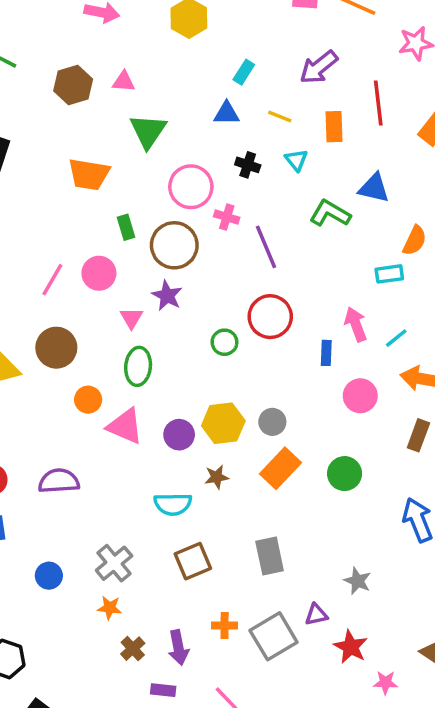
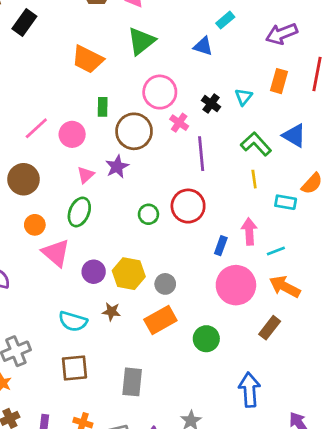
yellow line: (280, 116) -> (254, 179), moved, turned 42
black cross: (248, 165) -> (211, 104), moved
pink circle: (360, 396) -> (236, 285), size x1.5

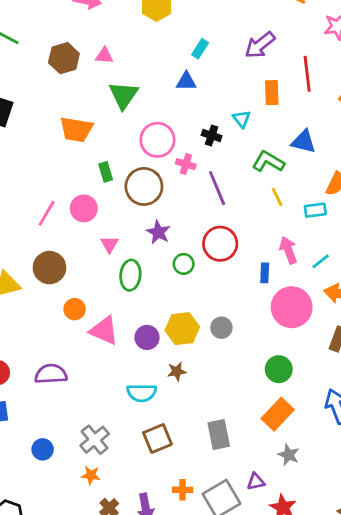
purple star: (117, 167) -> (158, 232), moved
green ellipse: (79, 212) -> (130, 275), moved
orange rectangle: (160, 320) -> (278, 414), moved

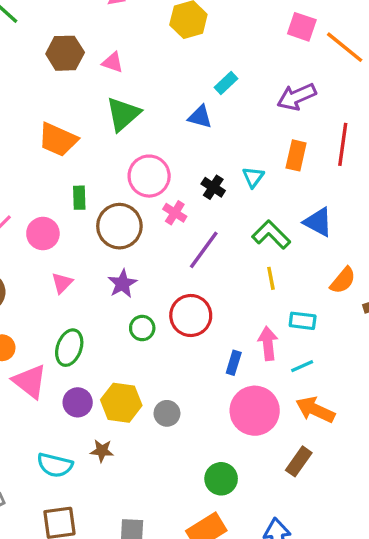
purple line: (217, 188) -> (204, 250), turned 44
cyan rectangle: (315, 210) -> (303, 321), moved
green ellipse: (130, 275) -> (69, 348), moved

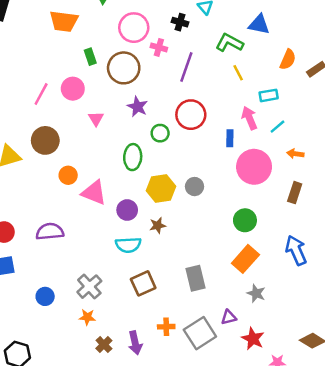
green ellipse: (69, 348) -> (133, 157), moved
purple circle: (78, 402) -> (127, 210), moved
orange arrow: (315, 410) -> (295, 154), size x0.6

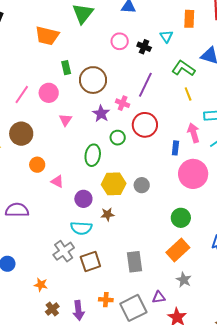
pink circle: (134, 28) -> (120, 41), moved, size x0.7
pink cross: (159, 47) -> (123, 103), moved
pink triangle: (94, 193) -> (57, 181), size x0.6
gray cross: (89, 287) -> (64, 251), moved

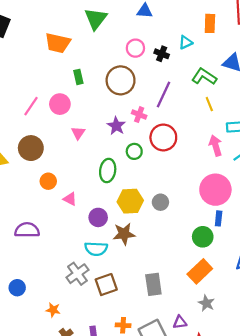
cyan triangle: (166, 36) -> (186, 42), turned 40
brown circle: (93, 80) -> (121, 80), moved
blue rectangle: (175, 148) -> (219, 218), moved
brown star: (107, 214) -> (124, 234), size x1.5

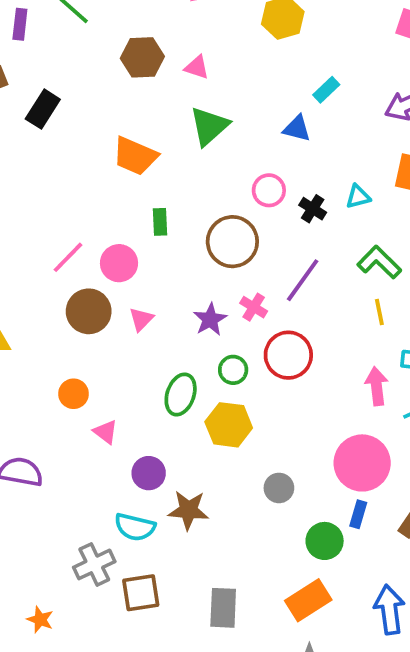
brown circle: (31, 148) -> (89, 311), moved
yellow hexagon: (130, 201) -> (229, 425), moved
gray circle: (160, 202) -> (279, 488), moved

